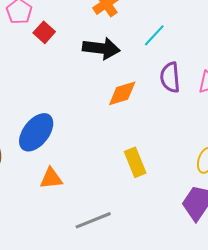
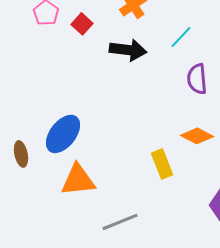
red square: (44, 32) -> (82, 24), moved
orange diamond: (122, 93) -> (197, 136), moved, turned 44
orange triangle: (51, 178) -> (78, 180), size x1.5

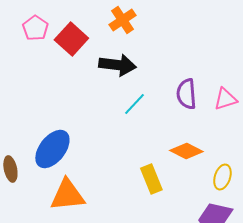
red square: (82, 24) -> (71, 39), size x1.5
cyan line: (181, 37) -> (134, 104), moved

